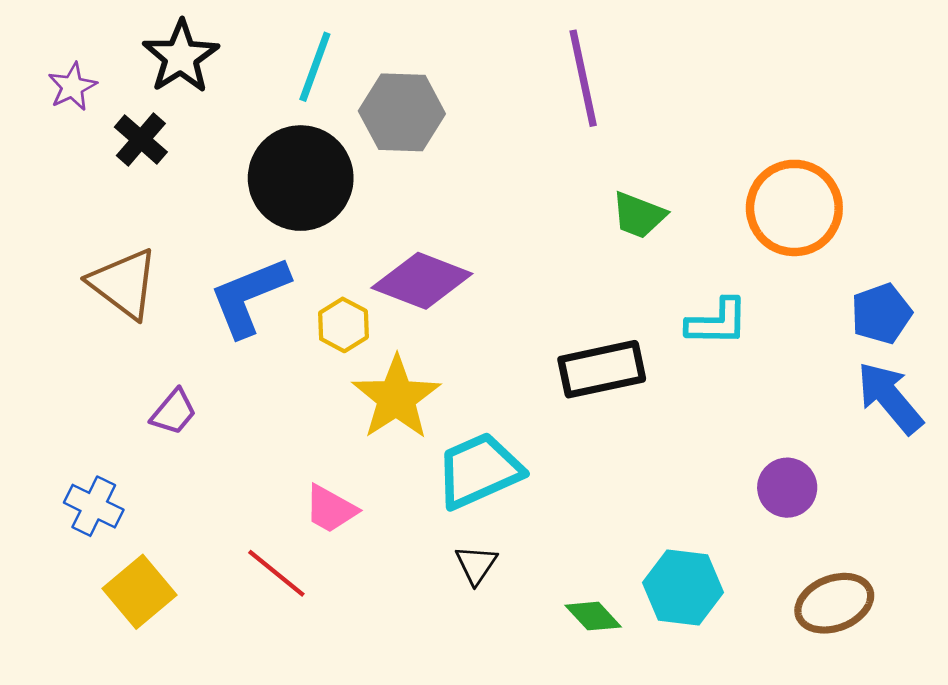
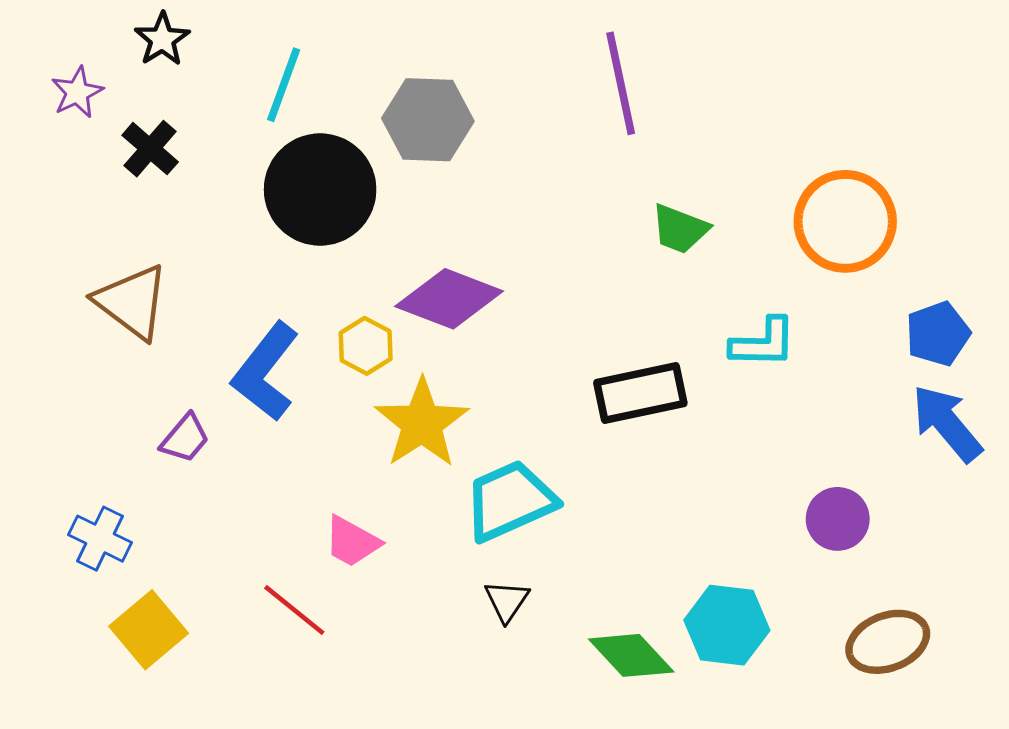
black star: (181, 57) -> (162, 39), moved, size x0.7
cyan line: (315, 67) -> (284, 85), moved
blue L-shape: (249, 296) -> (265, 372), moved, turned -30
green diamond: (593, 616) -> (631, 655), size x1.4

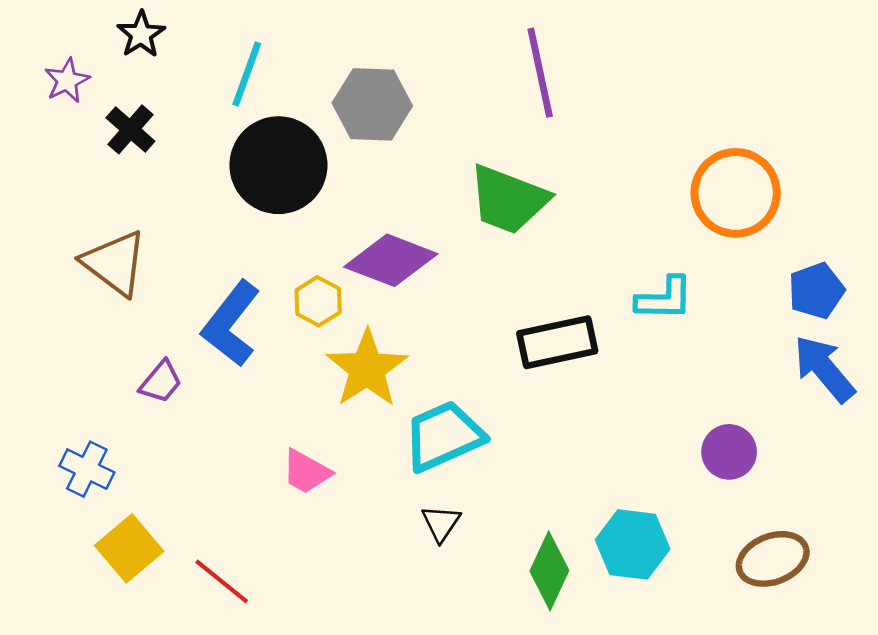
green trapezoid: (680, 229) -> (508, 200), moved, size x1.6
red line: (294, 610) -> (222, 581), moved
green diamond: (631, 655) -> (549, 571), turned 68

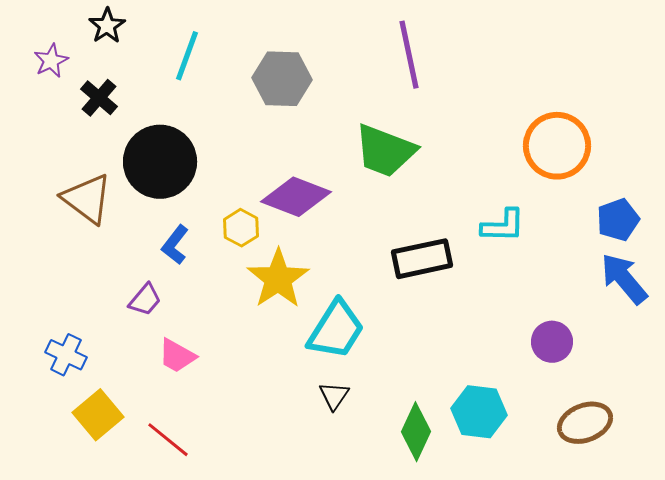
black circle: (278, 165) -> (160, 162), moved
blue L-shape: (231, 324) -> (175, 245), size x0.6
purple trapezoid: (161, 382) -> (145, 300), moved
cyan trapezoid: (444, 436) -> (336, 330), turned 146
pink trapezoid: (306, 472) -> (177, 356), moved

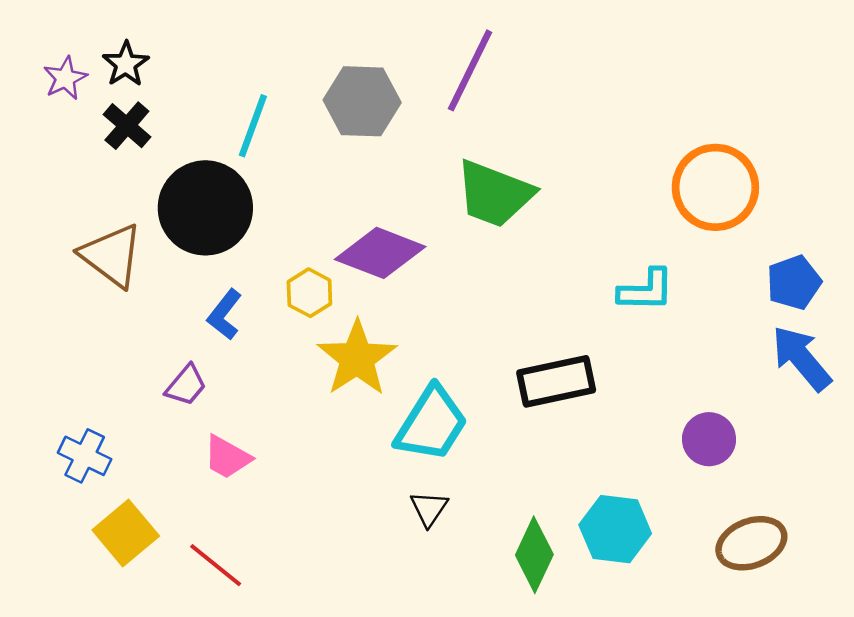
black star: (107, 26) -> (126, 64), moved
purple line: (409, 55) -> (470, 70), moved, turned 38
cyan line: (187, 56) -> (253, 126), moved
black rectangle: (422, 259) -> (556, 381), moved

